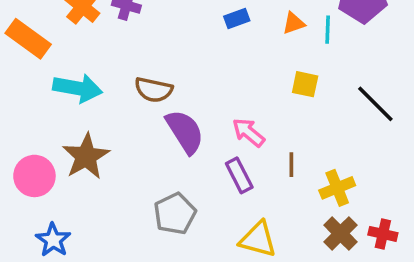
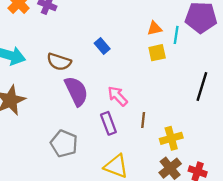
blue rectangle: (237, 18) -> (102, 46), moved, turned 63
yellow square: (305, 84) -> (157, 53), moved, turned -30
black line: (375, 104) -> (202, 87), turned 56
gray pentagon: (175, 214) -> (64, 144), turned -30

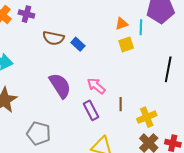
brown semicircle: (59, 62) -> (53, 38), moved
gray pentagon: (64, 144) -> (39, 133), moved

